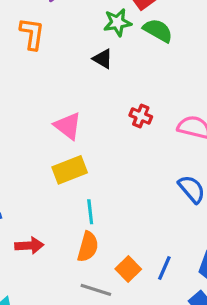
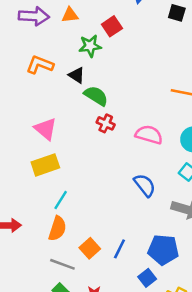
green semicircle: (158, 30) -> (96, 96), moved
orange L-shape: (32, 34) -> (40, 65), moved, turned -80
cyan line: (90, 212) -> (61, 200), turned 36

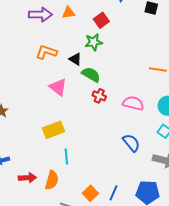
green star: (90, 46) -> (94, 42), moved
pink triangle: (45, 129) -> (58, 87), moved
cyan line: (61, 200) -> (66, 157), turned -35
orange semicircle: (57, 229) -> (52, 180), moved

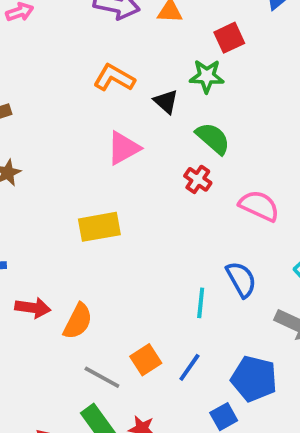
green semicircle: (91, 75) -> (213, 138), moved
pink triangle: (58, 87) -> (124, 148), turned 42
cyan line: (66, 157) -> (201, 303), moved

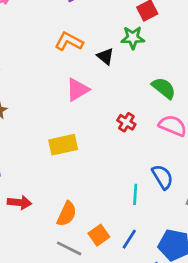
green semicircle: (213, 138) -> (164, 88), moved
red cross: (198, 179) -> (126, 122), moved
orange semicircle: (78, 321) -> (67, 214), moved

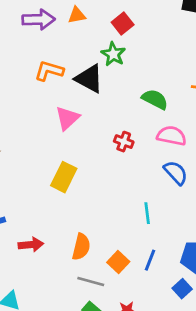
green star: (133, 38) -> (113, 54), turned -30
black triangle: (105, 56) -> (89, 79), size x1.6
yellow rectangle: (63, 145) -> (64, 177), turned -40
blue semicircle: (162, 177) -> (176, 173), moved

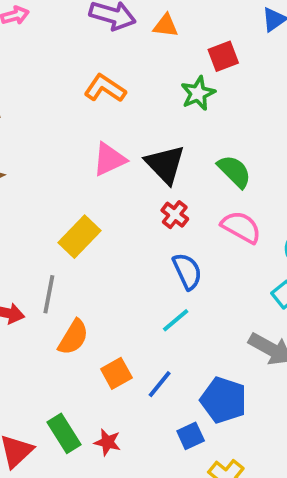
black triangle: (89, 79) -> (165, 164), moved
blue semicircle: (176, 173) -> (187, 271), moved
cyan line: (147, 213) -> (176, 320), turned 40
gray line: (91, 282) -> (49, 294), moved, turned 68

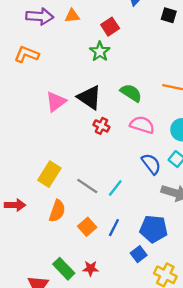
orange L-shape: (105, 88) -> (27, 54), moved
yellow rectangle: (80, 237) -> (49, 174), moved
blue semicircle: (187, 271) -> (151, 164), moved
gray line: (49, 294) -> (87, 186), moved, turned -55

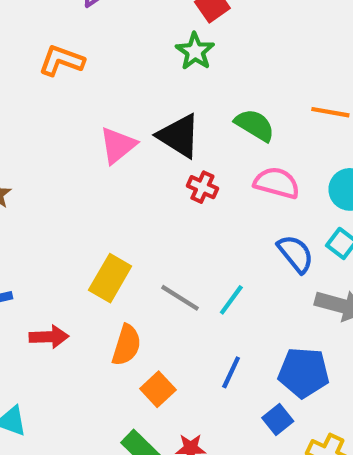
orange square: (87, 227) -> (158, 389), moved

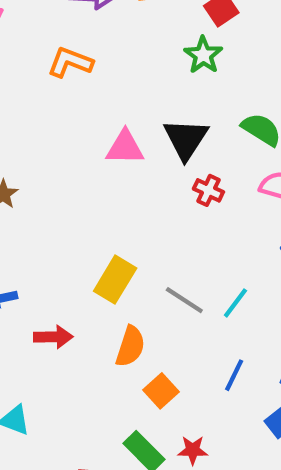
black triangle: (179, 136) -> (186, 139), turned 30
pink triangle: (118, 145) -> (125, 147), turned 39

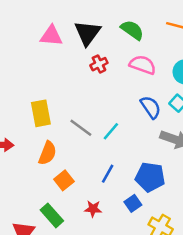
red cross: (208, 190) -> (99, 64), turned 35
yellow rectangle: (115, 280) -> (41, 113), turned -45
red star: (193, 450) -> (93, 209), moved

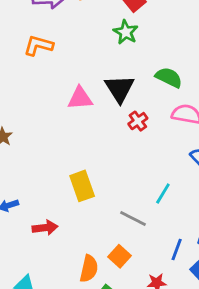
gray line: (81, 128) -> (133, 219), moved
orange semicircle: (47, 153) -> (89, 269), moved
blue line: (108, 174) -> (177, 249), moved

